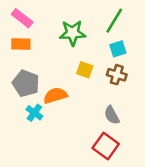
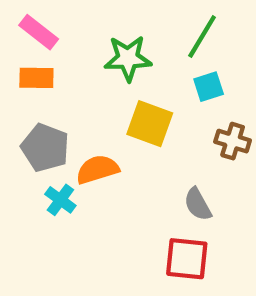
yellow square: (85, 70) -> (150, 124), size x1.5
brown cross: (117, 75) -> (233, 141), moved
red square: (106, 146) -> (187, 259), turned -30

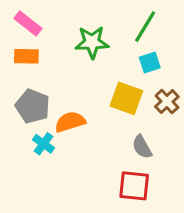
yellow square: (150, 124) -> (126, 98), moved
brown cross: (233, 141) -> (167, 102), turned 30

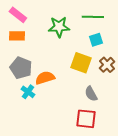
green line: (145, 27) -> (93, 17), turned 60

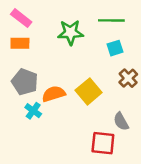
yellow square: (81, 63) -> (89, 91), moved, turned 30
gray semicircle: (91, 94) -> (121, 121), moved

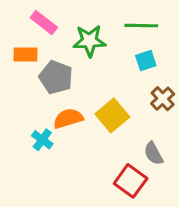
pink rectangle: (21, 18) -> (44, 23), moved
gray pentagon: (25, 82) -> (56, 77), moved
red square: (103, 143) -> (131, 181), turned 30

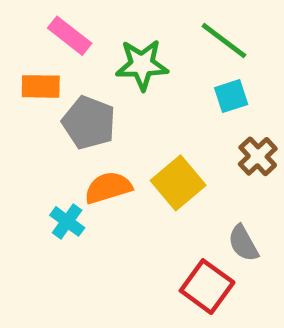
green line: (141, 26) -> (224, 41), turned 36

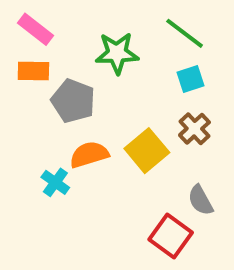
pink rectangle: (70, 36) -> (35, 29), moved
brown cross: (258, 156) -> (194, 129), moved

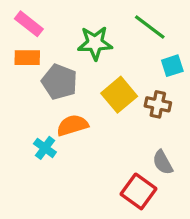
cyan square: (191, 79) -> (172, 66), moved
brown cross: (194, 129) -> (158, 104), turned -35
yellow square: (147, 151) -> (119, 95), moved

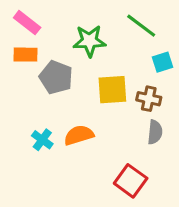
yellow square: (119, 95) -> (112, 90), turned 36
orange semicircle: (72, 125) -> (79, 135), moved
gray semicircle: (163, 162) -> (155, 132), moved, turned -145

